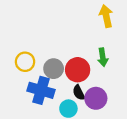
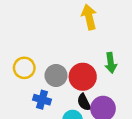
yellow arrow: (106, 16) -> (89, 17), moved
blue cross: (41, 90) -> (42, 100), size x0.6

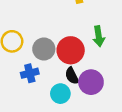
blue cross: (42, 100) -> (30, 73), turned -30

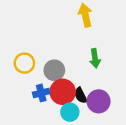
green arrow: (99, 36) -> (95, 58), moved
red circle: (71, 50) -> (63, 92), moved

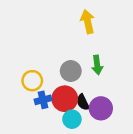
yellow circle: (24, 63) -> (32, 81), moved
gray circle: (54, 70) -> (71, 71), moved

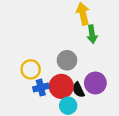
green arrow: (97, 65) -> (92, 34), moved
purple circle: (101, 108) -> (95, 83), moved

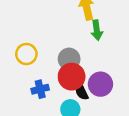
yellow circle: (31, 69) -> (26, 54), moved
red circle: (61, 86) -> (72, 77), moved

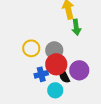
yellow circle: (26, 54) -> (31, 48), moved
blue cross: (40, 89) -> (41, 74), moved

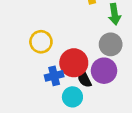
green arrow: (76, 27) -> (115, 14), moved
gray circle: (54, 50) -> (111, 44), moved

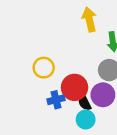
cyan circle: (72, 97) -> (86, 119), moved

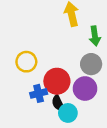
black semicircle: (84, 102) -> (58, 103), moved

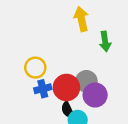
gray circle: (91, 64) -> (86, 81), moved
blue cross: (39, 93) -> (43, 89), moved

